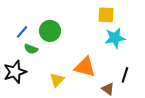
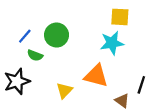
cyan star: (115, 38) -> (112, 43), moved

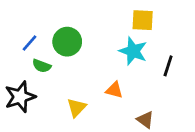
cyan star: (112, 43) -> (133, 51), turned 30
orange triangle: (96, 76) -> (114, 90), size x0.6
black line: (141, 85) -> (168, 66), moved

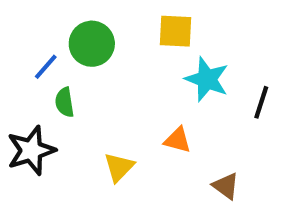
yellow square: (143, 20) -> (176, 31), moved
green circle: (67, 42) -> (92, 44), moved
green semicircle: (42, 66) -> (65, 102), turned 60

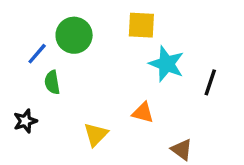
black star: (31, 150) -> (25, 121), size x0.6

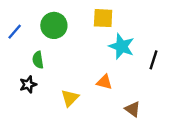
blue line: (37, 54) -> (15, 32), moved
black star: (25, 121) -> (28, 84), moved

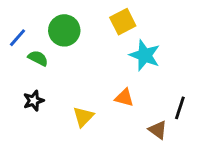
yellow square: (103, 18) -> (123, 22), turned -30
green semicircle: (38, 60) -> (38, 58), moved, turned 126
black line: (154, 60) -> (180, 108), moved

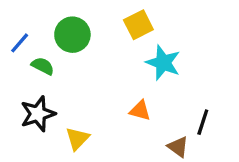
black star: (34, 101) -> (38, 114), size x1.5
yellow triangle: (83, 117) -> (77, 139), moved

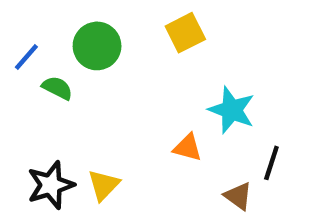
cyan star: (163, 63) -> (232, 110), moved
black star: (38, 114) -> (51, 185), moved

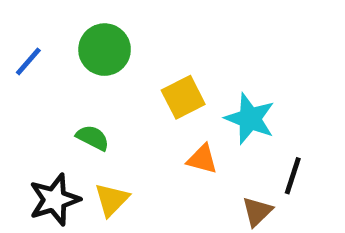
yellow square: (185, 33) -> (183, 97), moved
green semicircle: (57, 88) -> (93, 138), moved
brown triangle: (238, 196) -> (257, 212), turned 40

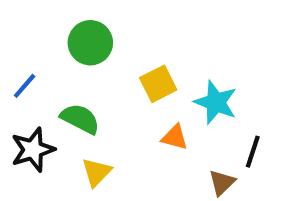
blue line: (28, 61) -> (25, 86), moved
green semicircle: (93, 138) -> (80, 119), size x1.4
black star: (54, 200) -> (33, 150), moved

